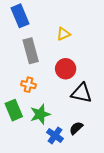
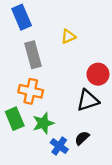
red circle: (66, 69) -> (98, 74), moved
orange cross: (29, 85) -> (31, 91), size x1.5
black triangle: (81, 93) -> (88, 100), turned -30

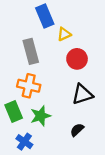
blue rectangle: (22, 17) -> (45, 16), moved
red circle: (98, 74) -> (77, 59), moved
blue cross: (59, 146) -> (24, 142), moved

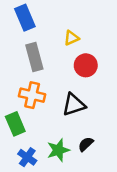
blue rectangle: (45, 16) -> (25, 18), moved
black triangle: (82, 94) -> (74, 105), moved
green star: (40, 116) -> (58, 150), moved

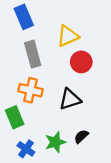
yellow triangle: (71, 38) -> (68, 36), size x1.5

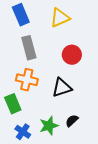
yellow triangle: (68, 36) -> (60, 18), moved

